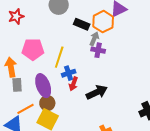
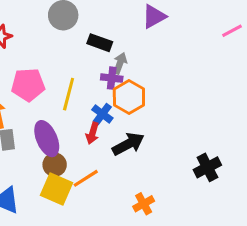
orange hexagon: (103, 22) -> (129, 97), moved
purple cross: (98, 50) -> (112, 78), moved
blue cross: (69, 73) -> (102, 114), moved, turned -32
orange line: (26, 109) -> (86, 178), moved

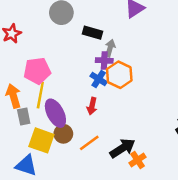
yellow line: (69, 94) -> (40, 95), moved
blue cross: (102, 114) -> (99, 79), moved
black arrow: (128, 144) -> (122, 148), moved
yellow square: (56, 189) -> (41, 140), moved

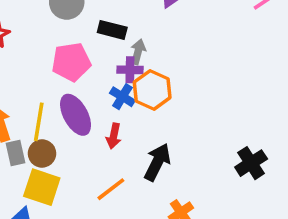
pink pentagon: (37, 71) -> (71, 62), moved
purple ellipse: (55, 113) -> (76, 115), moved
brown circle: (63, 134) -> (42, 153), moved
black arrow: (122, 148) -> (157, 162), moved, turned -30

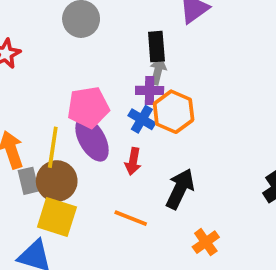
black rectangle: (112, 30) -> (156, 47), moved, turned 72
pink pentagon: (71, 62) -> (88, 107), moved
brown circle: (42, 153) -> (57, 181), size x1.4
orange line: (111, 189) -> (131, 218), turned 60

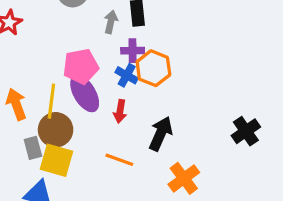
gray arrow: (158, 71) -> (111, 22), moved
gray rectangle: (28, 181) -> (33, 148), moved
orange cross: (206, 242) -> (184, 178), size x1.4

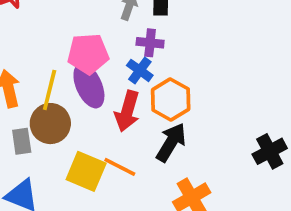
orange hexagon: (153, 68) -> (171, 99), moved
red arrow: (120, 111) -> (127, 111), size x1.5
yellow square: (57, 160) -> (86, 171), moved

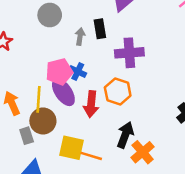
purple cross: (150, 43) -> (129, 53), moved, size x1.6
blue cross: (140, 70) -> (78, 71), moved
black arrow: (171, 142) -> (125, 135), moved
orange line: (120, 167) -> (91, 156), moved

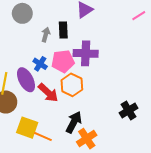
pink pentagon: (59, 72) -> (63, 61), moved
red arrow: (91, 104) -> (48, 93), turned -60

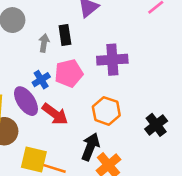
purple cross: (86, 53) -> (112, 60), moved
blue cross: (40, 64) -> (41, 80), turned 32
orange hexagon: (72, 85) -> (106, 111), moved

